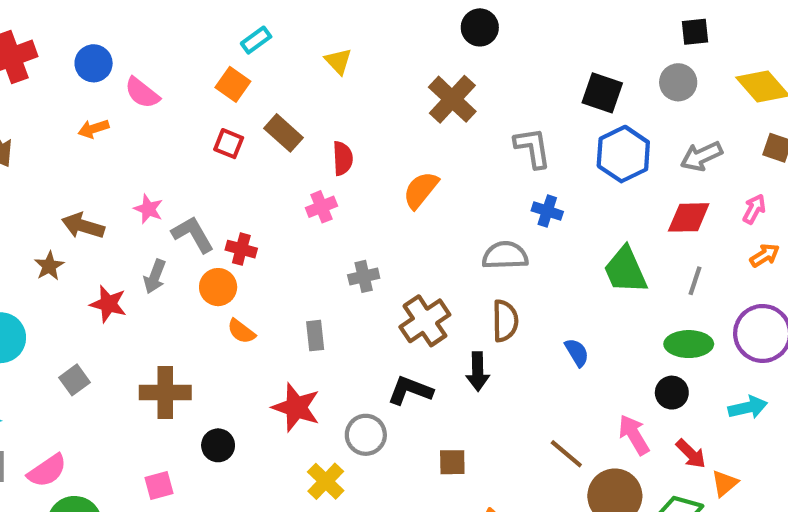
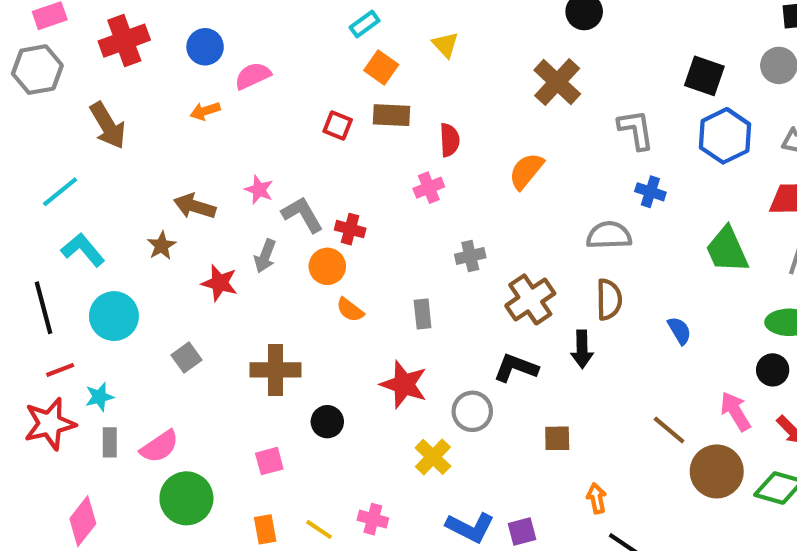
orange square: (233, 84) -> (381, 67), moved
pink semicircle: (142, 93) -> (253, 76), turned 117
brown rectangle: (283, 133) -> (391, 115), turned -39

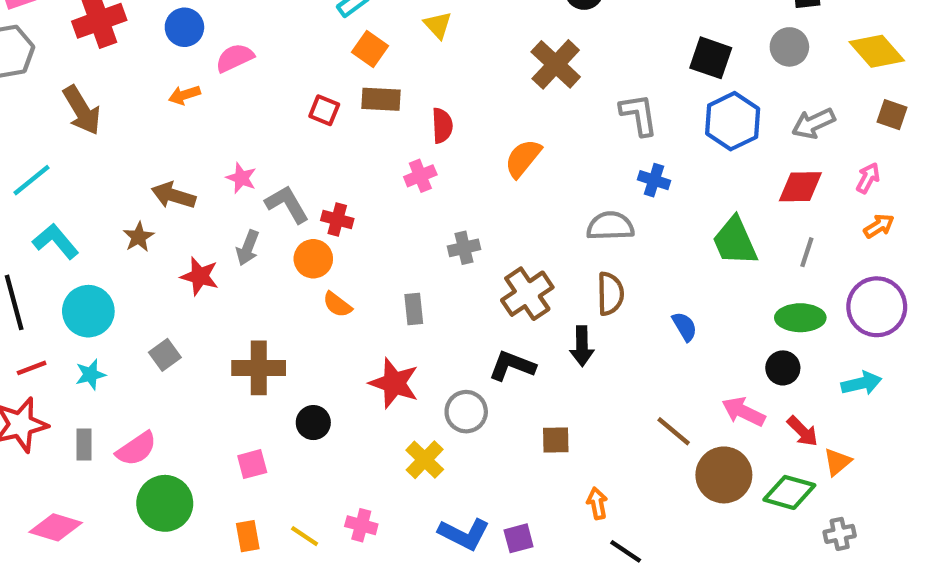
cyan star: (99, 397) -> (91, 375), moved
pink arrow: (735, 411) -> (744, 412), turned -33
pink diamond: (83, 521) -> (56, 527), turned 69

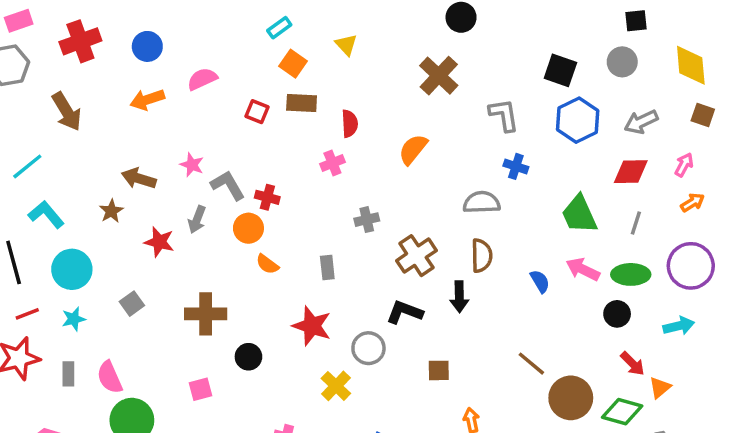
yellow diamond: (877, 51) -> (691, 65), turned 36
pink semicircle: (235, 58) -> (202, 79), moved
orange arrow: (184, 95) -> (147, 100), size x1.4
pink arrow: (744, 412) -> (583, 269), moved
pink semicircle: (136, 449) -> (110, 377), turned 100

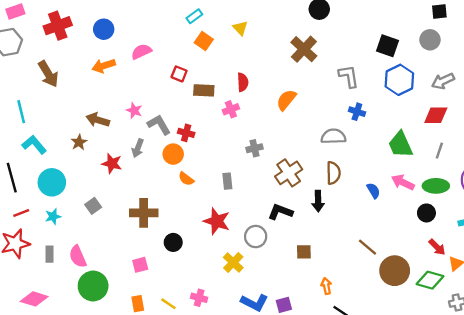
brown rectangle: (302, 103) -> (204, 90), moved
cyan line: (27, 166) -> (21, 112), turned -65

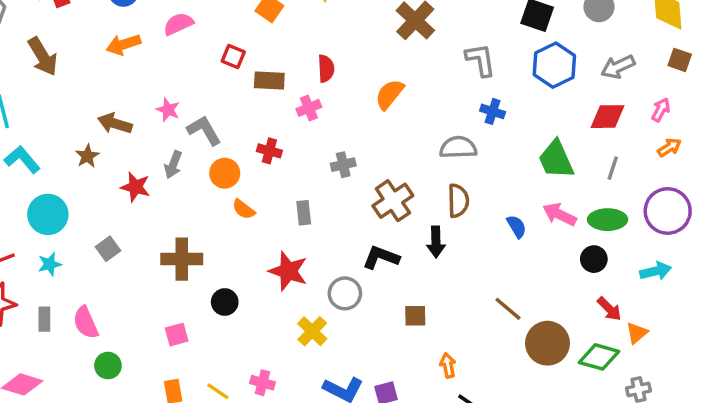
red cross: (186, 133) -> (269, 151), moved
green circle: (93, 286) -> (108, 366), size x0.6

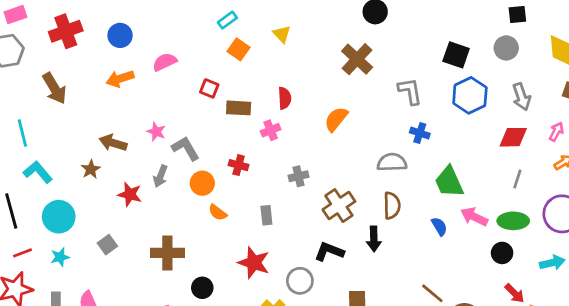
gray arrow: (618, 67) -> (522, 97), turned -84
green trapezoid: (556, 159) -> (449, 182), moved

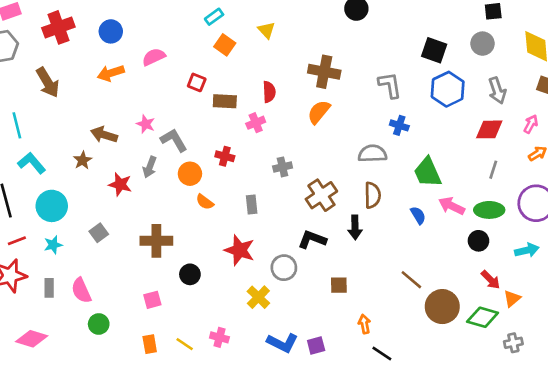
brown cross: (357, 59) -> (324, 72), moved, turned -32

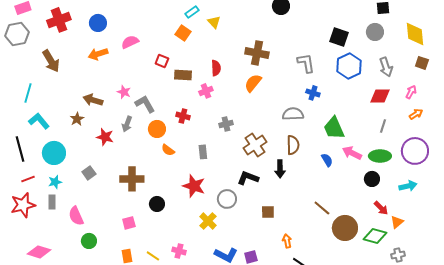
cyan rectangle: (214, 17) -> (192, 12), moved
cyan line: (17, 125) -> (28, 93), turned 30
gray rectangle: (49, 288) -> (52, 202), moved

